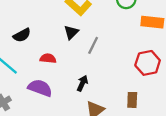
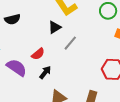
red semicircle: (48, 58) -> (38, 54), moved, turned 120
black arrow: (82, 83) -> (45, 72), moved

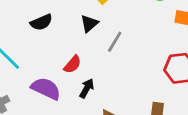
black semicircle: (12, 19) -> (41, 22), moved

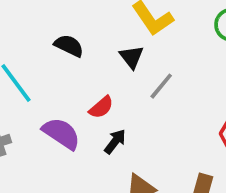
black semicircle: (41, 22) -> (69, 46), turned -140
black triangle: (89, 24) -> (132, 57), turned -36

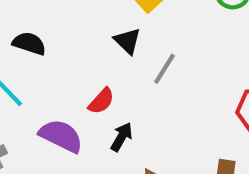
black semicircle: (69, 46) -> (29, 43), moved

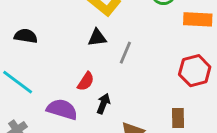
black triangle: (127, 41) -> (97, 38), turned -42
black semicircle: (29, 43) -> (26, 36), moved

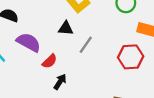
red hexagon: (195, 71) -> (131, 57), moved
purple semicircle: (62, 109) -> (29, 42), moved

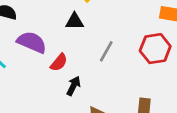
gray line: (86, 45) -> (106, 51), moved

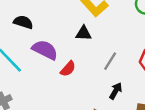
black arrow: (74, 86) -> (116, 91), moved

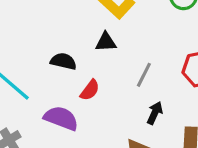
black semicircle: (23, 22) -> (63, 61), moved
purple semicircle: (45, 50) -> (61, 118), moved

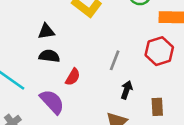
black triangle: (106, 42) -> (46, 31), moved
purple semicircle: (61, 118) -> (52, 102), turned 32

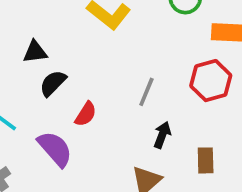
black triangle: (46, 31) -> (35, 52), moved
black semicircle: (49, 56) -> (53, 83), turned -54

